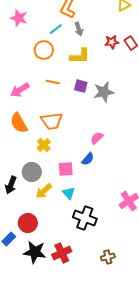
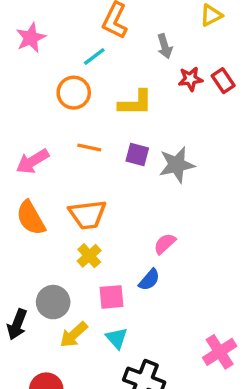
pink star: (19, 18) -> (31, 38), turned 30
gray arrow: (79, 29) -> (165, 46), moved
yellow cross: (44, 145) -> (89, 256), moved

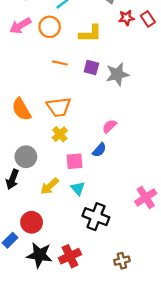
pink arrow: (33, 161) -> (20, 26), moved
gray circle: (53, 302) -> (26, 157), moved

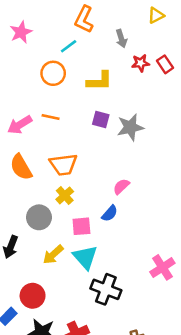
pink arrow: (20, 26) -> (20, 125), moved
orange line: (60, 63) -> (51, 117), moved
gray circle: (26, 157) -> (39, 217), moved
cyan triangle: (78, 188) -> (85, 257), size x1.5

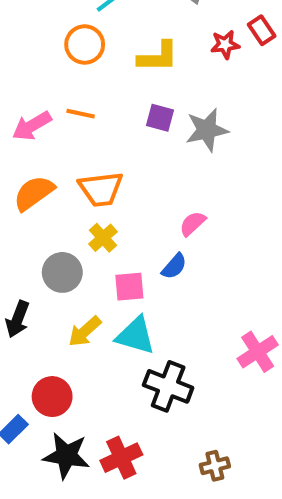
red star: (141, 63) -> (225, 45), moved
orange semicircle: (21, 167) -> (34, 193), turned 84
cyan triangle: (85, 257) -> (136, 335), turned -32

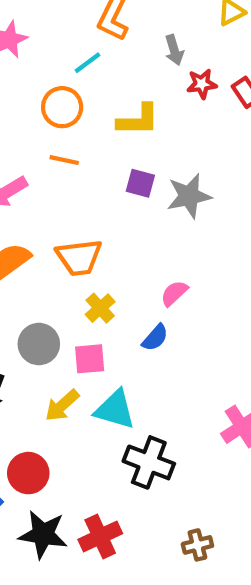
red star: (225, 45) -> (202, 84), moved
orange line: (81, 114) -> (64, 160), moved
yellow cross: (103, 238) -> (100, 308), moved
pink square: (129, 287) -> (90, 359), moved

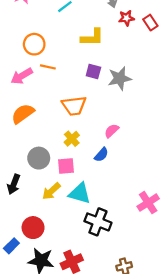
orange circle: (62, 107) -> (34, 44), moved
orange line: (64, 160) -> (48, 67), moved
orange trapezoid: (79, 257) -> (74, 106), moved

